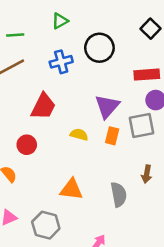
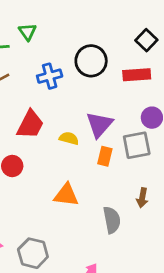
green triangle: (60, 21) -> (27, 32), moved, turned -36
red rectangle: (147, 75) -> (137, 75), moved
yellow semicircle: (79, 135) -> (69, 138), moved
orange triangle: (71, 189) -> (66, 195), moved

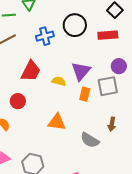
gray semicircle: (112, 220) -> (90, 140), turned 132

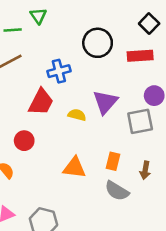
blue cross: (45, 36) -> (59, 71), moved
orange rectangle: (85, 94) -> (113, 161), moved

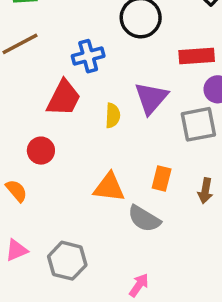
red rectangle: (140, 56) -> (197, 56), moved
yellow semicircle: (77, 115) -> (113, 116), turned 78
gray semicircle: (117, 191) -> (144, 219), moved

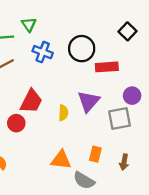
blue cross: (88, 56) -> (43, 52), moved, turned 36
red rectangle: (197, 56) -> (107, 67), moved
red circle: (41, 151) -> (16, 123), moved

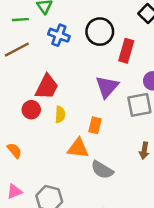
red rectangle: (107, 67) -> (126, 51), turned -70
yellow semicircle: (63, 113) -> (60, 114), moved
orange rectangle: (95, 154) -> (95, 125), moved

